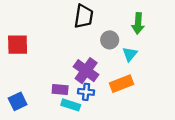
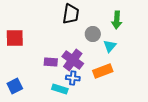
purple rectangle: (60, 90) -> (51, 62), moved

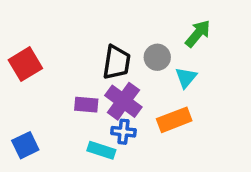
black trapezoid: (71, 14) -> (117, 62), moved
green arrow: (117, 20) -> (198, 34), turned -144
red square: (15, 38) -> (25, 64), turned -30

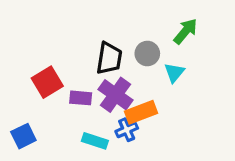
red square: (25, 64) -> (47, 82), moved
orange rectangle: (174, 120) -> (141, 112), moved
blue cross: (123, 132) -> (127, 130), moved, turned -30

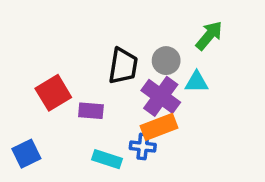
cyan triangle: (174, 73) -> (197, 82), turned 50
purple cross: (116, 95) -> (161, 96), moved
blue cross: (127, 130) -> (143, 147), turned 30

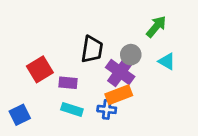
gray circle: (166, 61) -> (131, 55), moved
cyan triangle: (197, 82) -> (167, 61), moved, turned 30
cyan rectangle: (107, 159) -> (72, 109), moved

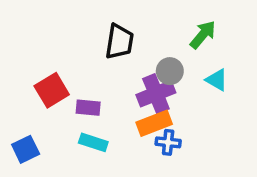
black trapezoid: (92, 49) -> (119, 42), moved
purple cross: (120, 72) -> (156, 94), turned 32
blue cross: (107, 109) -> (168, 142), moved

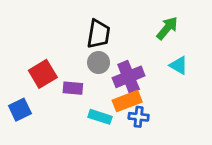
gray circle: (170, 71) -> (99, 62), moved
cyan rectangle: (93, 142) -> (100, 117), moved
blue square: (26, 149) -> (20, 110), moved

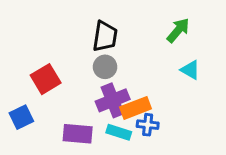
purple cross: (129, 77) -> (113, 100), moved
purple rectangle: (73, 88) -> (78, 134), moved, size x1.4
cyan rectangle: (100, 117) -> (119, 132), moved

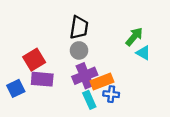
green arrow: (178, 30) -> (134, 37), moved
cyan rectangle: (119, 132) -> (89, 100), turned 48
purple rectangle: (78, 134) -> (42, 79), moved

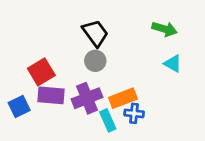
black trapezoid: (79, 27) -> (95, 33), turned -45
green arrow: (134, 37) -> (164, 29), moved, turned 66
purple cross: (85, 76) -> (87, 98), moved

